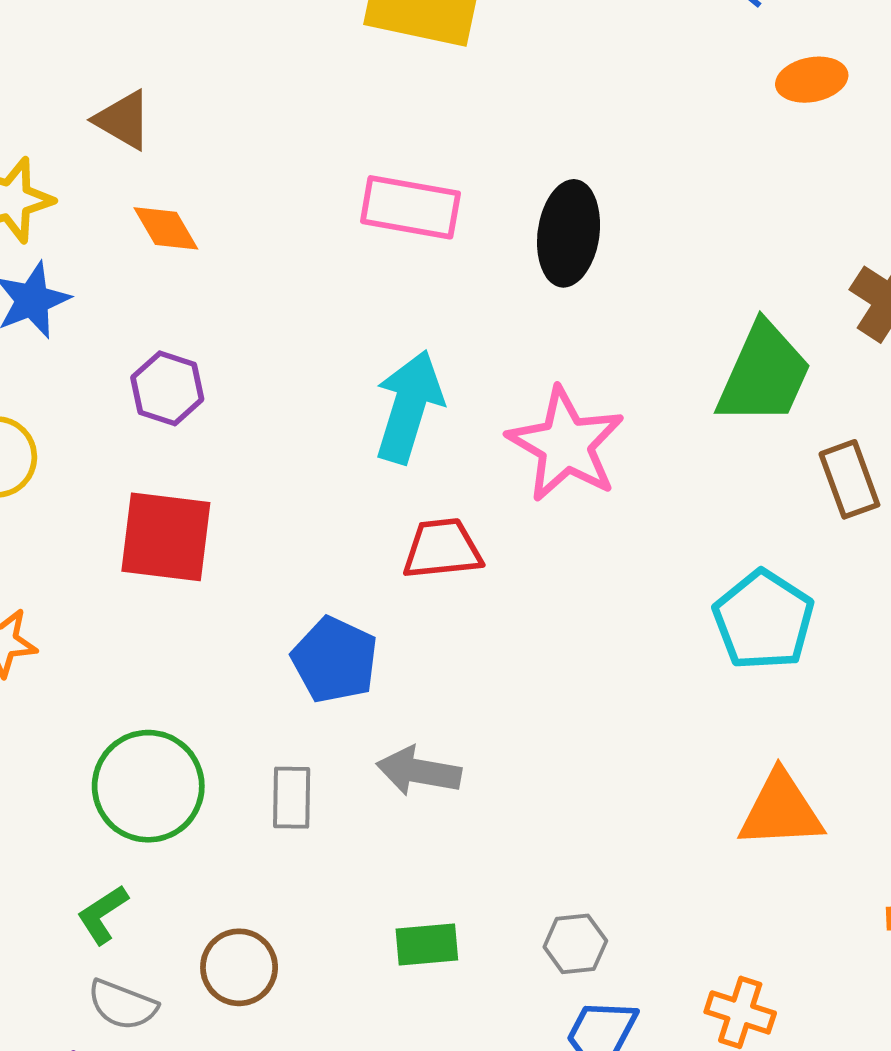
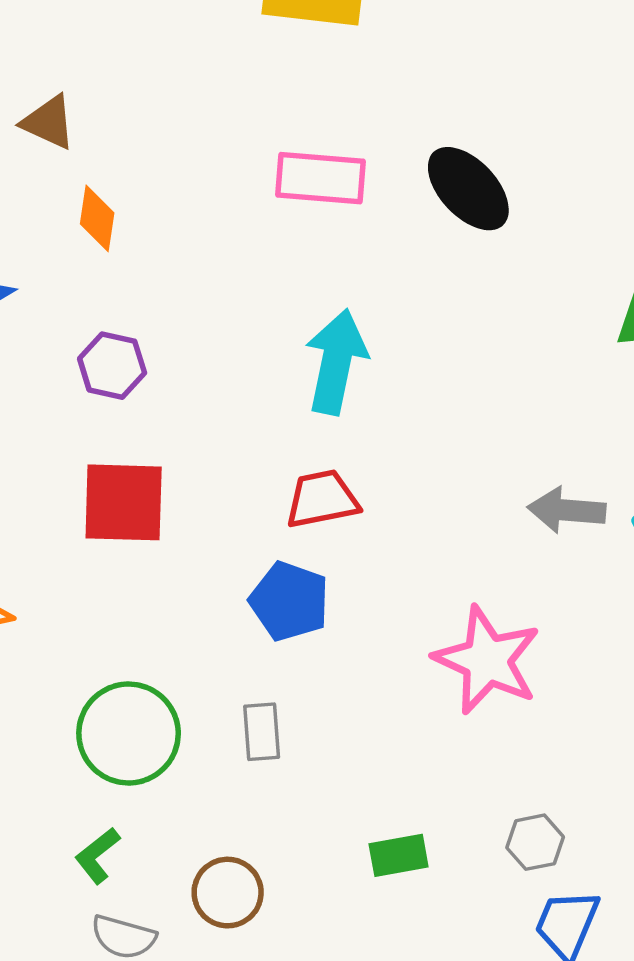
orange diamond: (166, 228) -> (97, 218), turned 44
black ellipse: (569, 233) -> (468, 189), turned -46
pink star: (566, 444) -> (487, 660), moved
red trapezoid: (442, 549) -> (322, 499), moved
gray arrow: (419, 771) -> (567, 510), moved

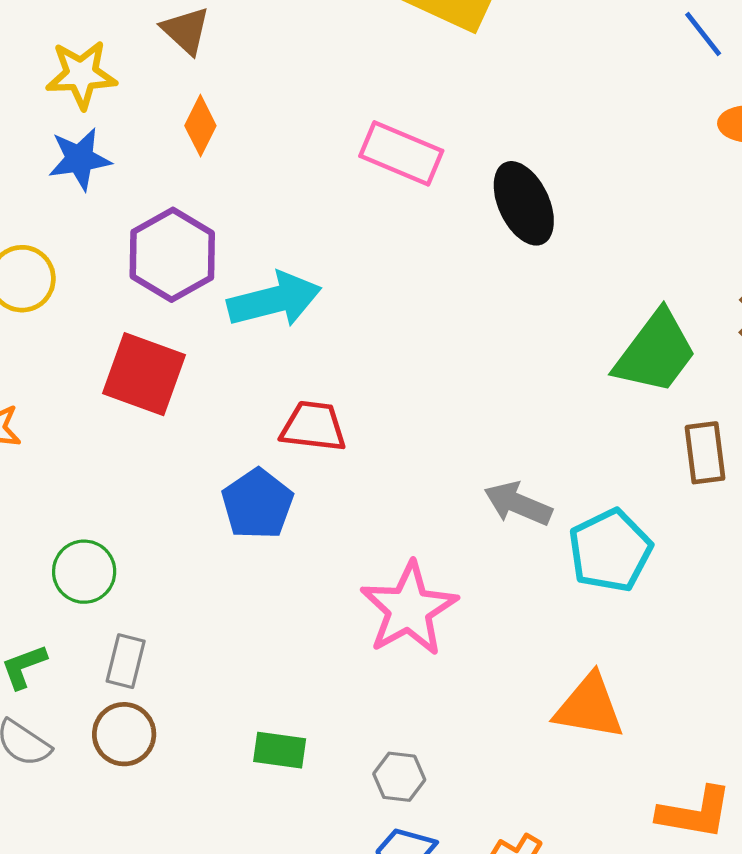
cyan arrow: (336, 362) -> (274, 300), moved, turned 46
purple hexagon: (112, 366) -> (172, 255), size x1.5
gray rectangle: (262, 732) -> (126, 661), moved
green circle: (129, 734) -> (84, 572), size x0.7

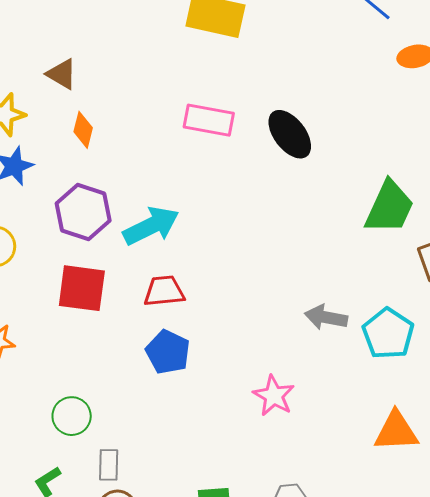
red trapezoid: (313, 426) -> (164, 291), moved
pink star: (409, 609) -> (274, 396), size x0.7

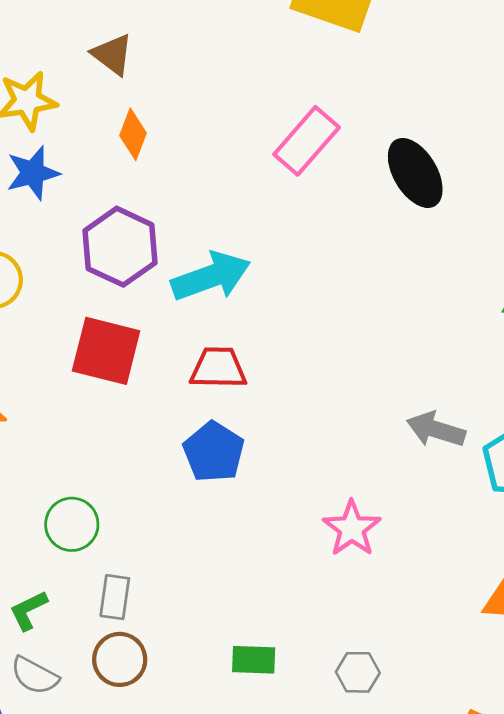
pink rectangle: (209, 120) -> (307, 141), turned -66

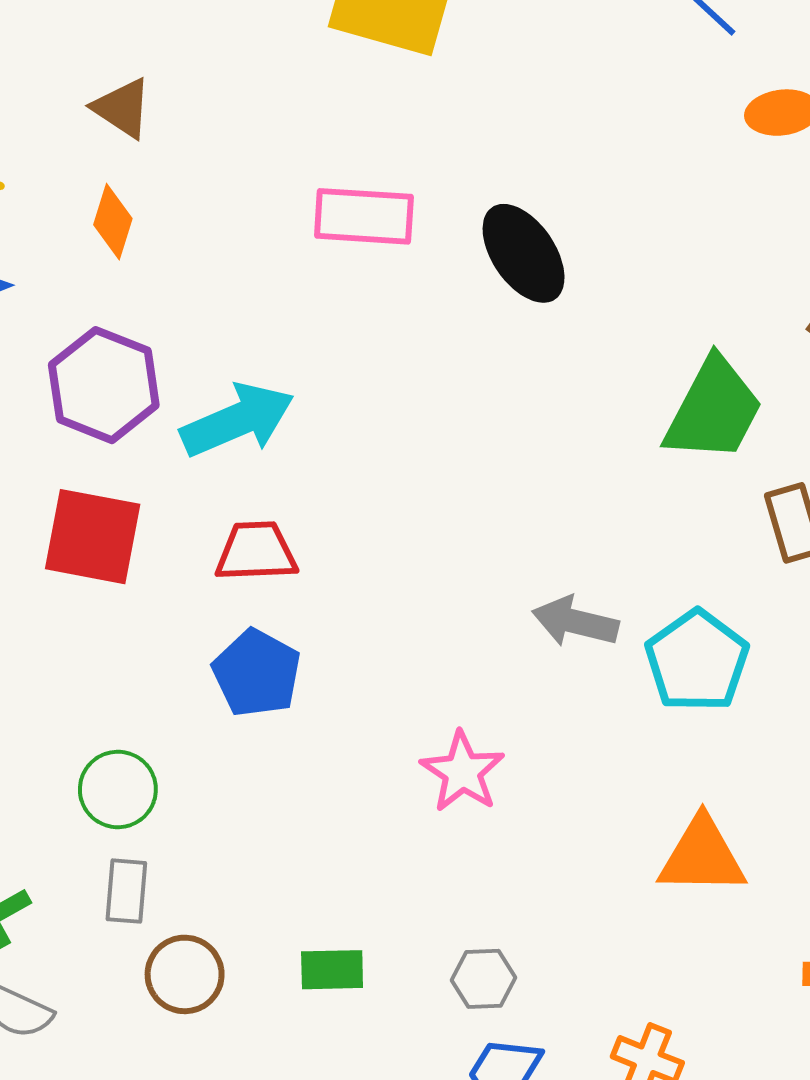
brown triangle: (112, 54) -> (122, 108), moved
pink rectangle: (307, 141) -> (364, 216), turned 56
green circle: (72, 524) -> (118, 789), moved
brown circle: (120, 659) -> (185, 974), moved

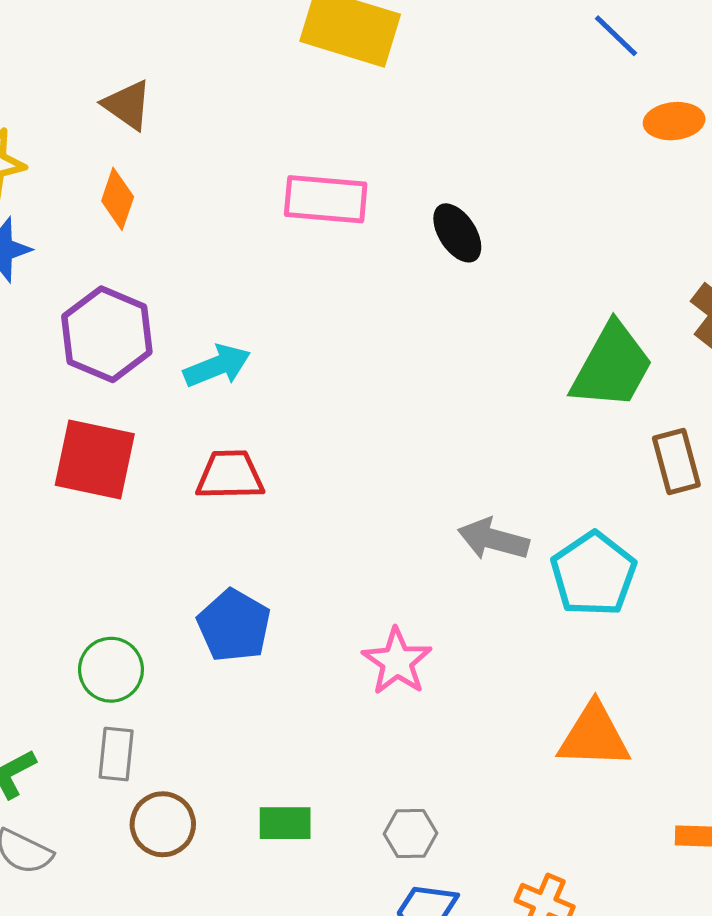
black ellipse: (524, 253) -> (457, 233), size x0.7
cyan arrow: (237, 420) -> (217, 366), size x0.7
blue pentagon: (257, 673) -> (234, 626), moved

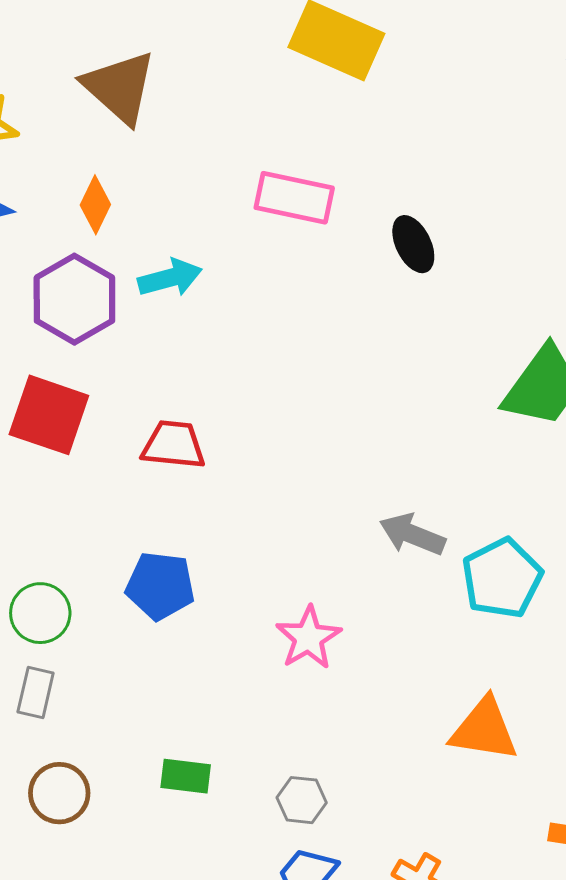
brown triangle: (127, 105) -> (120, 87), size x1.6
orange diamond: (118, 199) -> (95, 205), moved
cyan arrow: (217, 366) -> (170, 278), moved
blue pentagon: (234, 626) -> (160, 586), turned -30
brown circle: (163, 824) -> (59, 793), moved

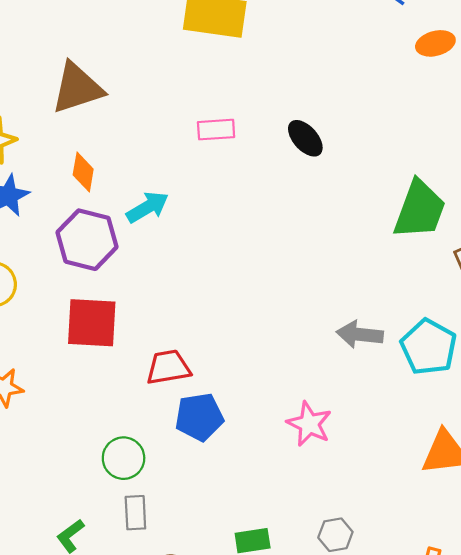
brown triangle: (120, 87) -> (77, 88), turned -44
pink rectangle: (294, 198) -> (216, 130), size x0.7
red trapezoid: (174, 445) -> (168, 367), moved

